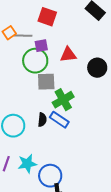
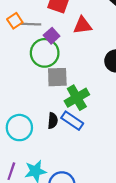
purple square: (41, 46) -> (52, 36), turned -32
red triangle: (68, 55) -> (83, 25), moved

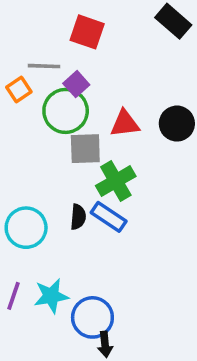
orange square: (15, 21) -> (19, 89), moved
red triangle: (83, 25) -> (125, 124), moved

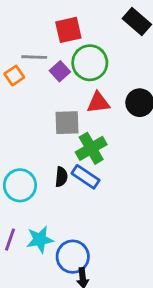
red square: (87, 32) -> (68, 30), turned -32
green circle: (66, 111) -> (90, 63), moved

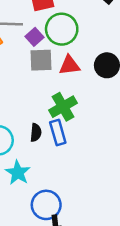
gray square: (67, 123) -> (41, 60), moved
blue rectangle: (86, 177) -> (58, 133), turned 40
cyan star: (40, 240) -> (18, 173), moved, turned -30

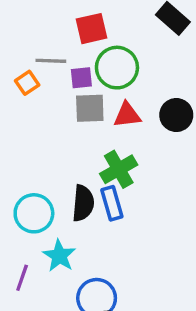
purple square: (35, 37) -> (81, 78), turned 36
black semicircle: (36, 133) -> (83, 203), size x1.5

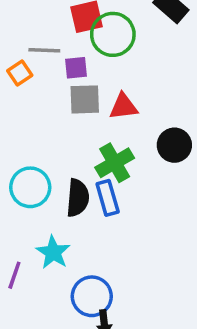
green circle: (117, 68) -> (113, 34), moved
black circle: (176, 115) -> (174, 145), moved
cyan circle: (34, 213) -> (30, 187), moved

